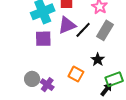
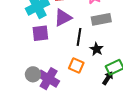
black line: (83, 30) -> (79, 37), moved, turned -30
gray rectangle: (105, 30) -> (101, 19), turned 54
purple cross: (47, 85) -> (49, 79), size x1.5

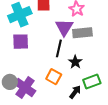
purple triangle: (63, 18) -> (64, 27), moved, turned -36
black arrow: (108, 78) -> (75, 92), moved

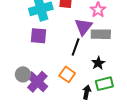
black star: (75, 62) -> (98, 63), moved
black arrow: (75, 92) -> (87, 92), turned -32

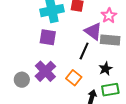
purple triangle: (83, 27) -> (93, 31), turned -36
gray circle: (23, 74) -> (22, 80), moved
purple cross: (37, 82) -> (45, 71), moved

